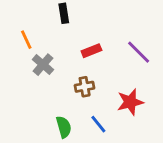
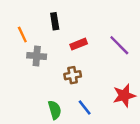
black rectangle: (64, 13) -> (55, 21), moved
gray cross: (43, 65) -> (37, 56), turned -36
red star: (130, 102) -> (124, 96), moved

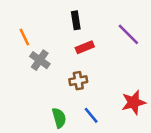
black rectangle: (55, 21) -> (76, 20), moved
purple line: (119, 45) -> (128, 34), moved
gray cross: (37, 56) -> (40, 60), turned 30

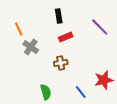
blue line: (91, 115) -> (81, 92), moved

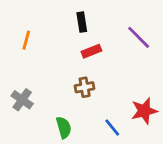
orange line: (19, 29) -> (26, 40), turned 40
gray cross: (31, 47) -> (22, 100), moved

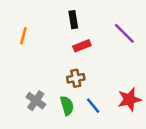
gray cross: (22, 100) -> (36, 101), moved
green semicircle: (64, 127) -> (67, 106), moved
blue line: (112, 127) -> (93, 106), moved

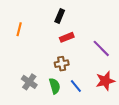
black rectangle: (73, 20) -> (60, 16), turned 32
purple line: (124, 33) -> (101, 48), moved

